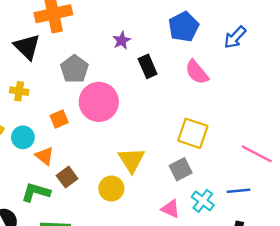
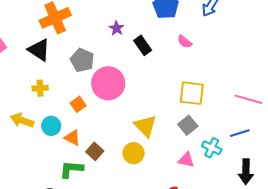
pink semicircle: (197, 72) -> (185, 42), size x0.7

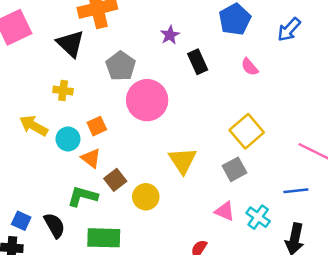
yellow square: (192, 93) -> (247, 131), turned 32
orange square: (78, 104) -> (97, 126), moved
cyan cross: (212, 148) -> (258, 217), moved
yellow circle: (134, 153) -> (146, 197), moved

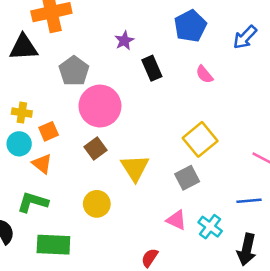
black triangle: (70, 44) -> (24, 47), turned -48
yellow cross: (63, 90) -> (22, 113), moved
brown square: (115, 180) -> (96, 149), moved

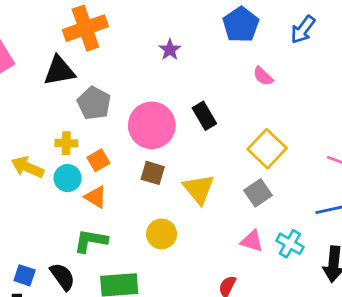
black rectangle: (152, 68) -> (204, 116), moved
gray pentagon: (74, 71) -> (94, 103), moved
brown square: (96, 149) -> (153, 173), turned -30

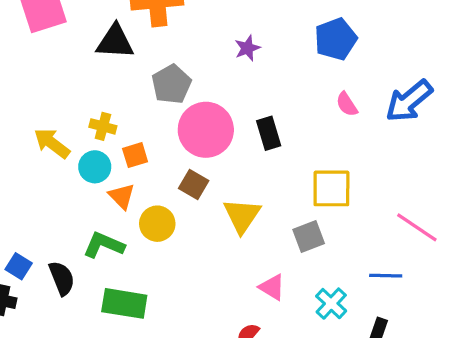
blue arrow: (303, 30) -> (409, 101), moved, size x1.4
gray pentagon: (94, 103) -> (172, 84), moved
yellow square: (267, 149) -> (331, 188), turned 33
yellow circle: (162, 234) -> (157, 224), moved
pink triangle: (252, 241) -> (272, 287), moved

